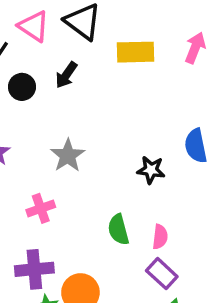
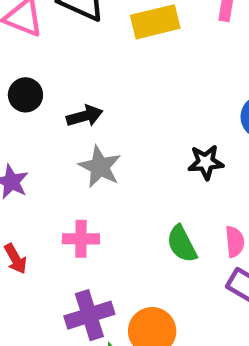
black arrow: (66, 75) -> (85, 116), moved, turned -128
pink cross: (41, 208) -> (81, 239), turned 32

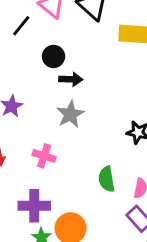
black circle: (25, 95) -> (54, 56), moved

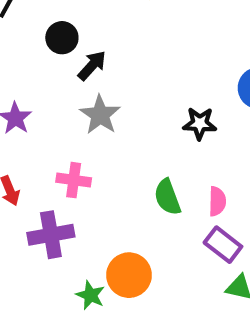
black arrow: (71, 79) -> (92, 66), turned -40
purple cross: (34, 206) -> (51, 235), moved

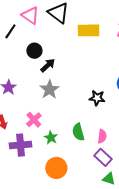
pink cross: (74, 180) -> (34, 120), turned 35
green star: (90, 295) -> (51, 138), moved

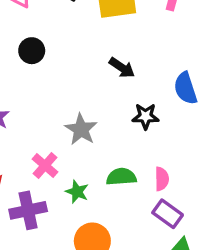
black arrow: (48, 65) -> (122, 68), moved, turned 84
gray star: (49, 89) -> (81, 129), moved
green semicircle: (78, 132) -> (121, 177), turned 108

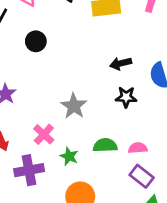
black arrow: (122, 68) -> (121, 63), moved, turned 130
pink semicircle: (162, 179) -> (138, 148), turned -96

